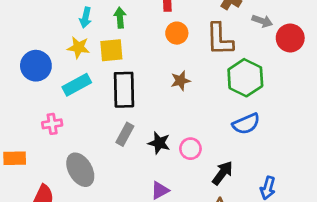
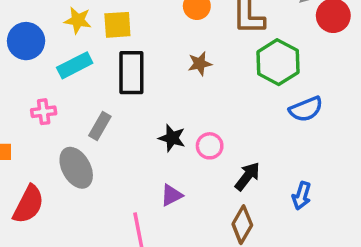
blue semicircle: (246, 124) -> (306, 109), moved
gray rectangle: (125, 134) -> (100, 126), moved

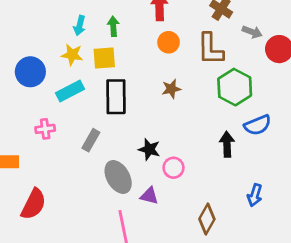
pink circle: (210, 146) -> (173, 168), moved
gray ellipse: (76, 168) -> (118, 177), moved
black arrow: (247, 176) -> (227, 144), moved, turned -40
purple triangle: (171, 195) -> (149, 196), turned 42

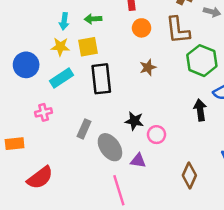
green arrow: (113, 26) -> (93, 19), turned -84
gray rectangle: (91, 140) -> (84, 129), moved
red semicircle: (33, 204) -> (40, 178), turned 32

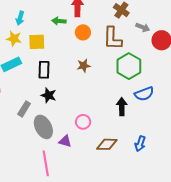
green arrow: (93, 19) -> (59, 21), moved
black rectangle: (101, 79) -> (44, 70), size x0.7
black star: (134, 121) -> (49, 95), moved
brown diamond: (189, 175) -> (107, 144), moved, turned 60

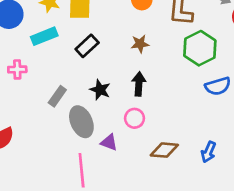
black rectangle: (44, 70) -> (87, 46), turned 42
black star: (49, 95) -> (100, 90), moved
black arrow: (122, 107) -> (139, 84), moved

